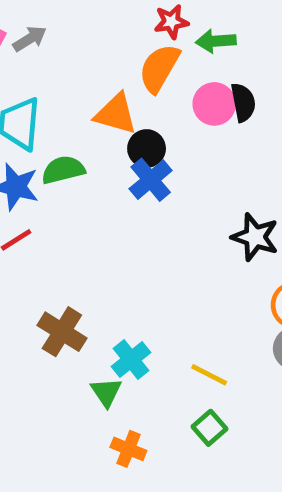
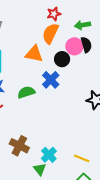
green arrow: (216, 41) -> (83, 25), moved
black circle: (147, 149) -> (62, 59), moved
green semicircle: (63, 170) -> (26, 92), moved

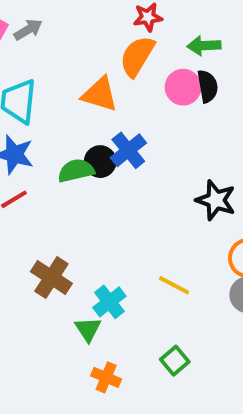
black circle: (62, 59) -> (100, 162), moved
yellow line: (82, 158) -> (174, 285), moved

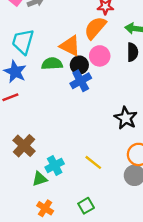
pink circle: (183, 87) -> (100, 56), moved
black circle: (100, 162) -> (79, 65), moved
green semicircle: (76, 171) -> (52, 64), moved
green triangle: (88, 329) -> (40, 179), turned 35

